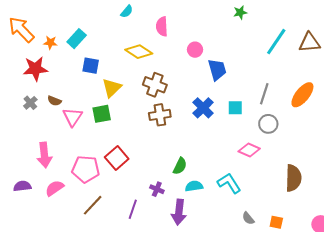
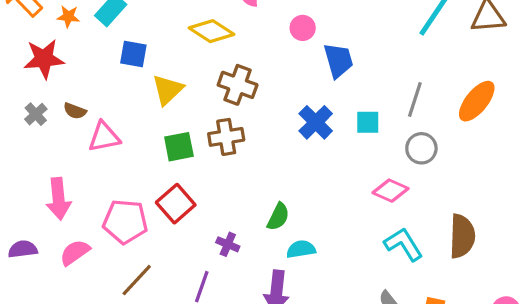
green square: (102, 114) -> (179, 147), moved
brown cross: (160, 115) -> (226, 137), moved
pink triangle: (73, 117) -> (104, 137), turned 45
cyan L-shape: (229, 183) -> (404, 244), moved
purple cross: (157, 189) -> (228, 244), moved

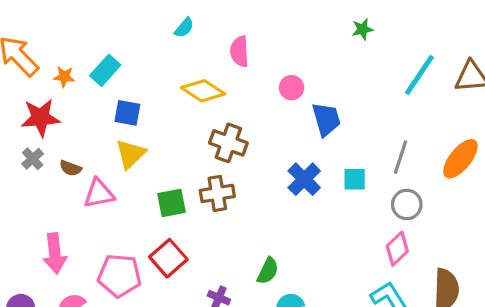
yellow triangle: (168, 90) -> (130, 154), moved
gray cross: (36, 114) -> (33, 159), moved
pink diamond: (390, 191) -> (397, 249), moved, turned -68

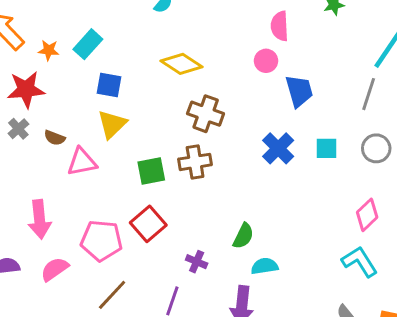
pink semicircle: (239, 51) -> (280, 26), moved
gray line: (400, 157) -> (369, 94), moved
gray circle: (407, 204) -> (376, 148), moved

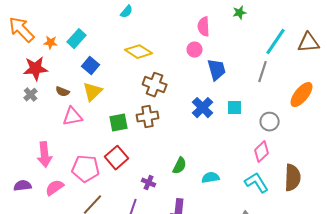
blue square: (109, 85) -> (91, 66), turned 30
brown semicircle: (55, 138) -> (63, 92), moved
gray circle: (376, 148) -> (270, 122), moved
cyan semicircle: (264, 266) -> (211, 178), moved

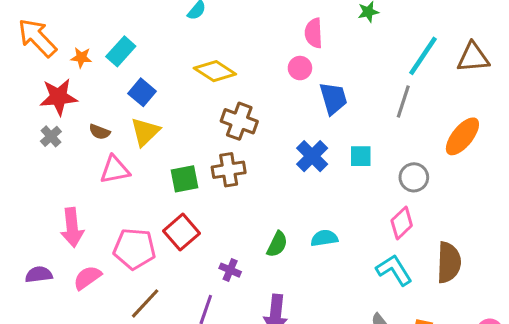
cyan semicircle: (211, 178) -> (324, 238), moved

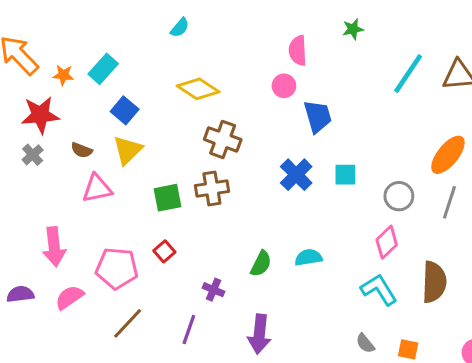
gray line: (403, 101) -> (449, 202), moved
red square: (182, 232) -> (164, 251), size x0.6

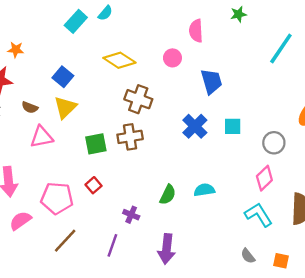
cyan rectangle: (103, 69) -> (76, 21), moved
pink circle: (284, 86) -> (172, 58), moved

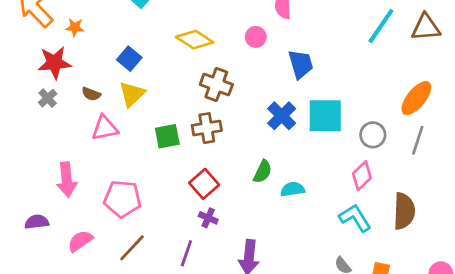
cyan square: (233, 126) -> (325, 116), size x1.8
red square: (93, 185) -> (204, 184), moved, size x1.5
green semicircle: (168, 195) -> (263, 172), moved
pink semicircle: (20, 221) -> (80, 241), moved

